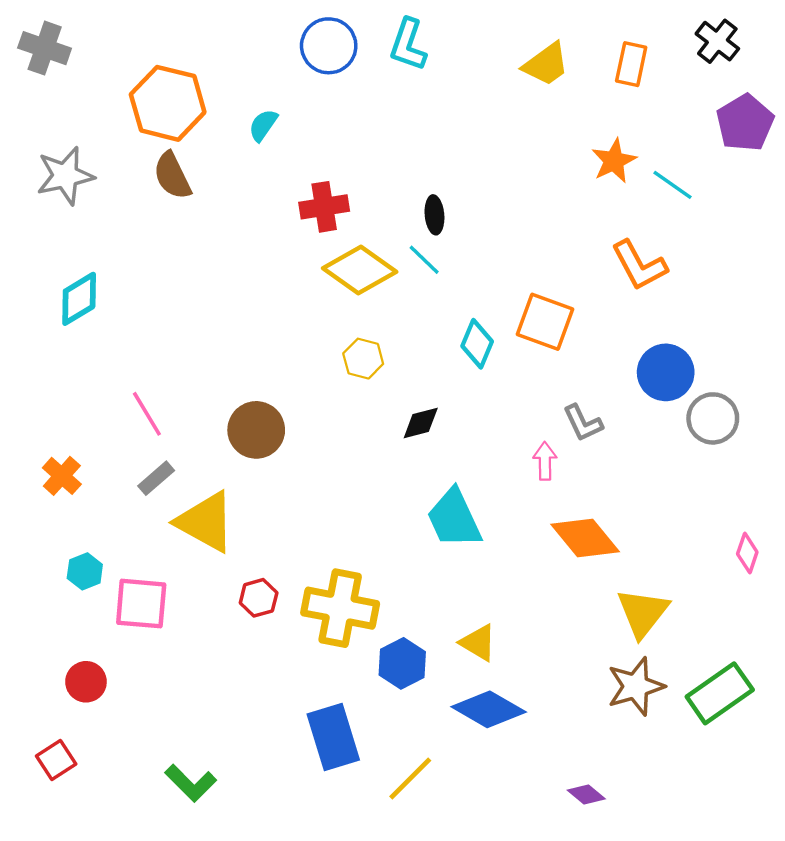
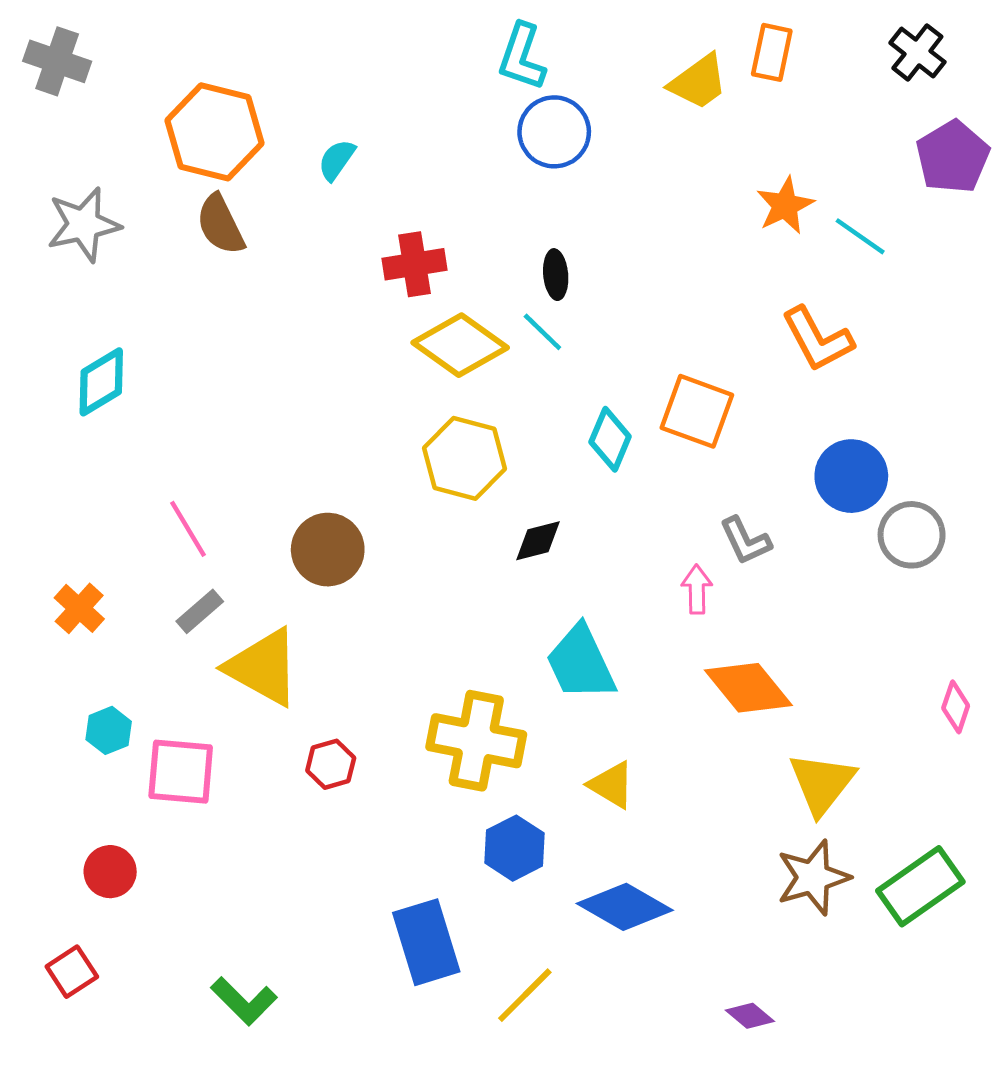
blue circle: (329, 46) -> (554, 132), moved
orange rectangle: (631, 64) -> (772, 52), moved
yellow hexagon: (363, 359) -> (464, 458), size x1.6
yellow cross: (340, 608) -> (476, 741), moved
yellow triangle: (478, 643) -> (612, 785), moved

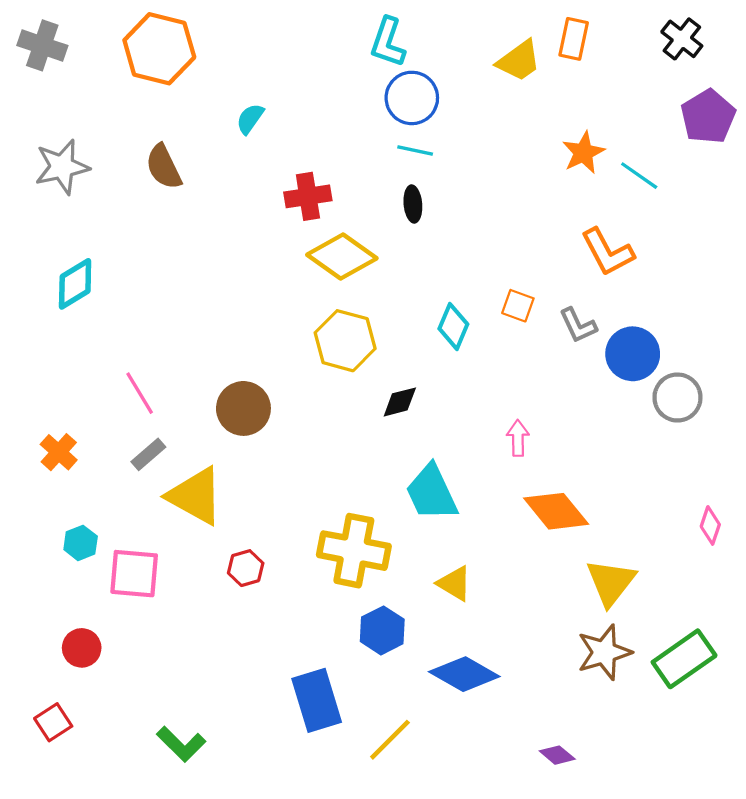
orange hexagon: (214, 132) -> (159, 49), moved
cyan line: (542, 332) -> (415, 150), moved, turned -32
orange square: (697, 411) -> (518, 306), size x0.6
gray L-shape: (745, 541) -> (578, 325), moved

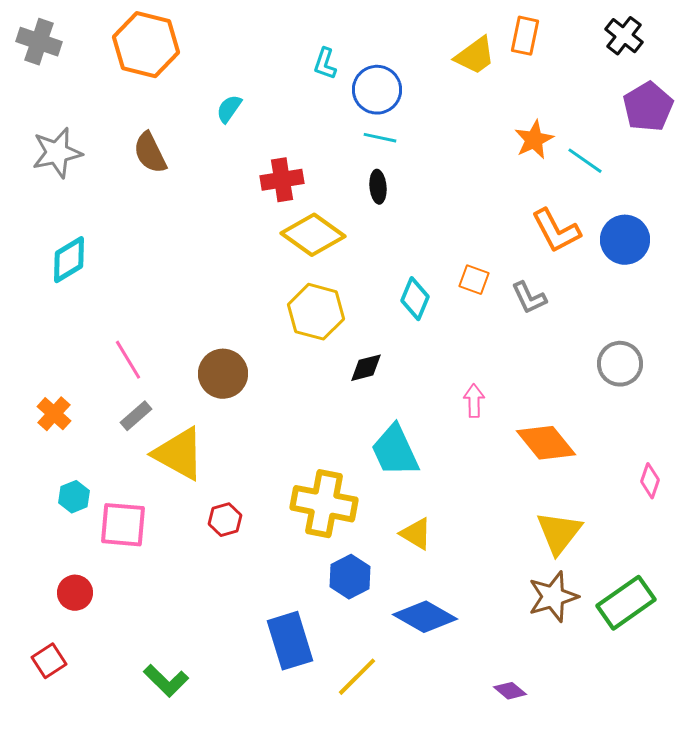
cyan L-shape: (388, 42) -> (325, 64), moved, size x0.7
blue circle: (633, 354) -> (625, 240), moved
orange diamond: (556, 511) -> (546, 443), moved

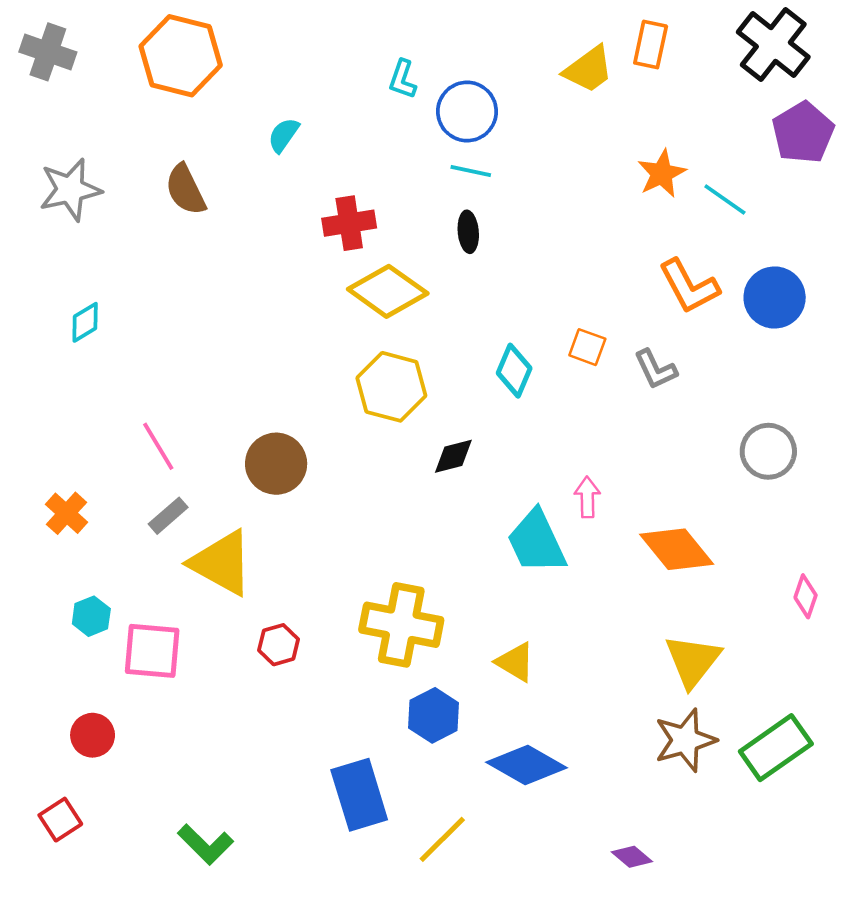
black cross: (624, 36) -> (773, 45), size x1.5
cyan diamond: (69, 260) -> (85, 322), size x0.7
cyan trapezoid: (395, 451) -> (536, 542), moved

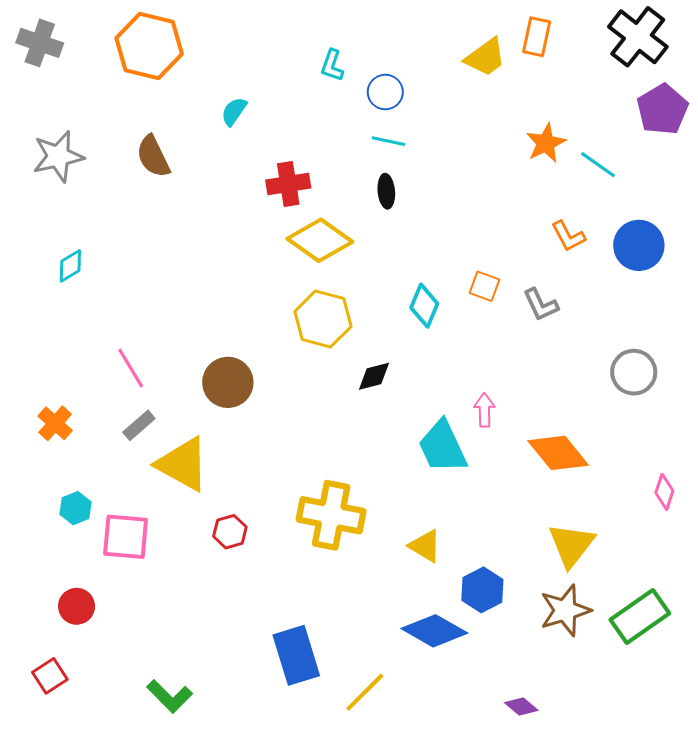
blue circle: (467, 111) -> (385, 92), size x0.7
orange L-shape: (689, 286) -> (568, 236), size x0.7
blue hexagon: (434, 715) -> (482, 590), moved

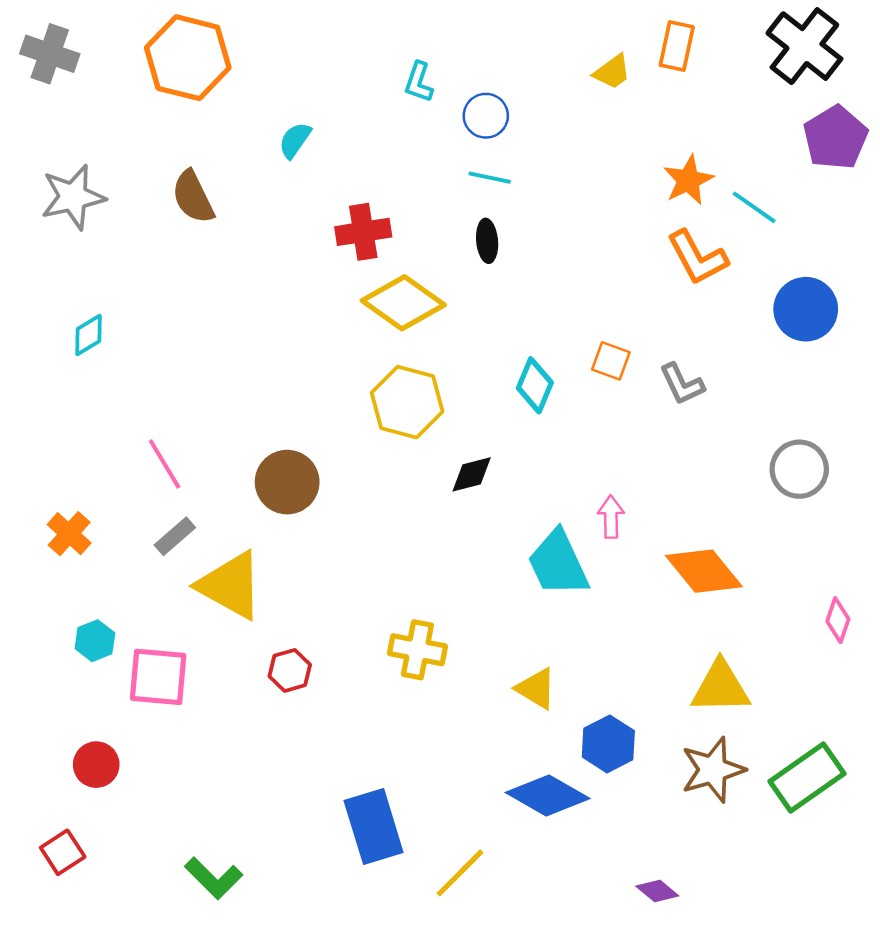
yellow trapezoid: (485, 57) -> (612, 72), size x0.7
orange L-shape: (568, 236) -> (697, 258), moved, size x1.4
yellow cross: (331, 515) -> (417, 650), size x0.7
yellow triangle: (571, 545) -> (721, 687), turned 51

